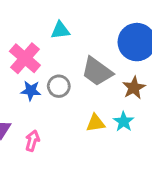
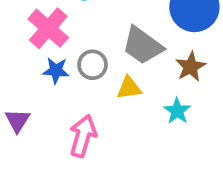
yellow triangle: (96, 123) -> (129, 88), moved
pink arrow: (32, 141) -> (83, 136), moved, size x1.5

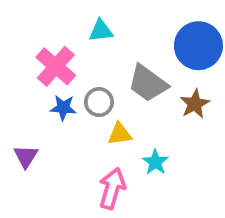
yellow triangle: (129, 88) -> (120, 134), moved
cyan star: (177, 111) -> (155, 162), moved
pink arrow: (83, 136) -> (112, 188), moved

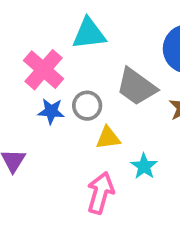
cyan triangle: (101, 31) -> (89, 34), size x1.4

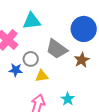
blue star: (51, 111) -> (16, 70), moved
cyan star: (144, 166) -> (68, 99), moved

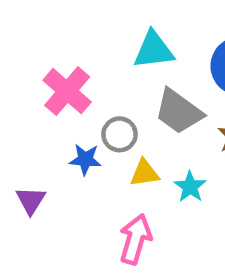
cyan triangle: (32, 21) -> (154, 50), moved
cyan star: (68, 99) -> (190, 187), moved

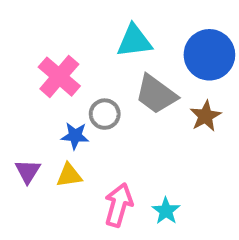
yellow triangle: (145, 173) -> (69, 175), moved
cyan star: (190, 187) -> (166, 211), moved

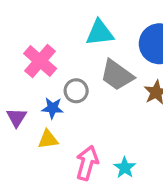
purple triangle: (28, 171) -> (17, 117), moved

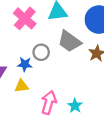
pink cross: (40, 61) -> (25, 18), moved

